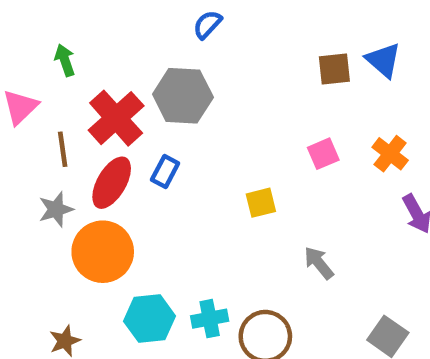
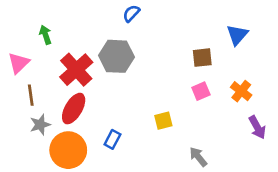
blue triangle: (383, 60) -> (237, 35), turned 30
brown square: (334, 69) -> (202, 58), moved
brown line: (63, 149) -> (31, 95), moved
blue rectangle: (165, 172) -> (112, 139), moved

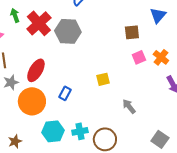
red cross: (76, 70) -> (39, 23), moved
pink square: (201, 91) -> (139, 57), moved

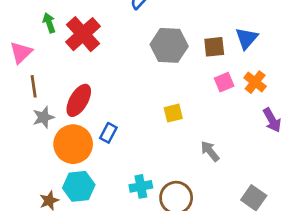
blue triangle: (158, 15) -> (247, 38), moved
gray hexagon: (68, 31) -> (169, 45), moved
blue rectangle: (65, 93) -> (108, 133), moved
cyan hexagon: (53, 131) -> (79, 186), moved

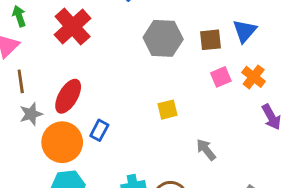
green arrow: (49, 23) -> (19, 16), moved

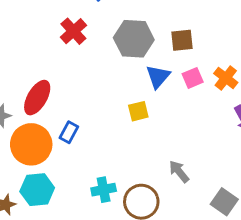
red cross: (73, 27) -> (73, 31), moved, size x0.7
blue triangle: (245, 31) -> (158, 76), moved
gray arrow: (206, 150) -> (179, 172), moved

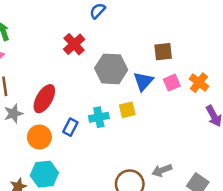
gray hexagon: (134, 39) -> (111, 69), moved
orange circle: (31, 144) -> (39, 137), size x0.7
gray arrow: (179, 172) -> (162, 170), moved, turned -72
cyan cross: (104, 190) -> (99, 117), moved

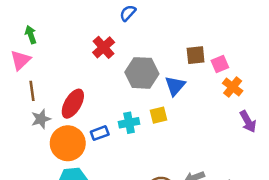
pink square: (172, 83) -> (220, 64), moved
blue rectangle: (70, 127) -> (100, 133), turned 42
orange circle: (39, 137) -> (68, 143), size x1.4

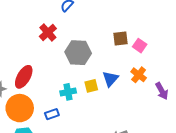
pink square: (220, 64) -> (140, 46), turned -32
blue triangle: (175, 86) -> (110, 79), moved
orange cross: (233, 87) -> (139, 75), moved
blue rectangle: (100, 133) -> (52, 114), moved

